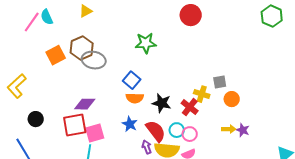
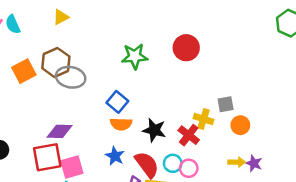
red circle: (191, 15) -> (186, 48), moved

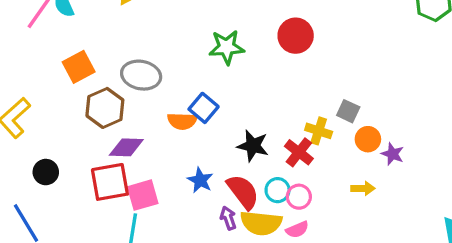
brown hexagon: (56, 62) -> (105, 108), moved
gray square: (226, 104) -> (348, 111), turned 35
orange semicircle: (121, 124) -> (182, 121), moved
purple star: (254, 163) -> (393, 154), moved

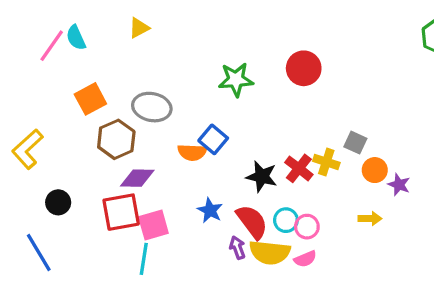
red cross: (299, 152) -> (299, 168), moved

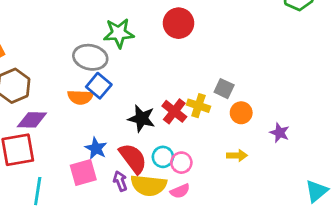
gray ellipse: (152, 107) -> (90, 57), moved
purple star: (399, 185) -> (280, 133), moved
pink square: (153, 225) -> (83, 173), moved

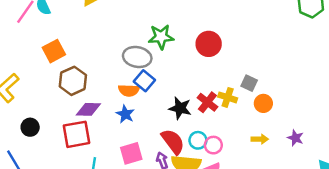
red circle: (179, 23) -> (209, 44), moved
purple star: (280, 133) -> (295, 138), moved
blue star: (96, 148) -> (125, 114), moved

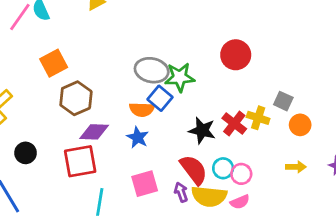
green star: (161, 37) -> (180, 77), moved

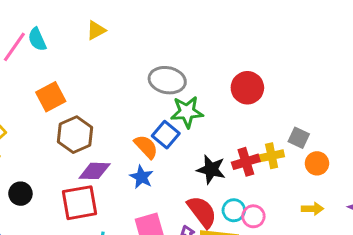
gray ellipse: (152, 70) -> (167, 80), moved
orange semicircle: (142, 109) -> (146, 147), turned -135
yellow cross: (258, 118) -> (272, 156), turned -30
red cross: (234, 123) -> (246, 162), turned 35

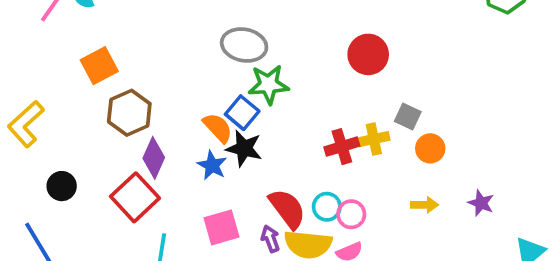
red circle: (247, 88) -> (368, 54), moved
black star: (211, 169) -> (244, 148), moved
purple diamond: (95, 171) -> (154, 158), turned -68
red square: (79, 203) -> (135, 197), turned -33

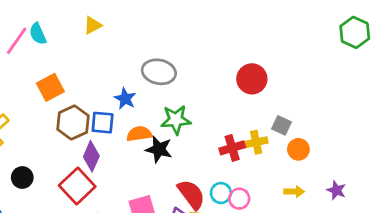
green star: (268, 85) -> (176, 120), moved
blue square: (242, 113) -> (103, 123), moved, turned -35
orange semicircle: (218, 128) -> (139, 134), turned -55
blue star: (212, 165) -> (125, 99), moved

